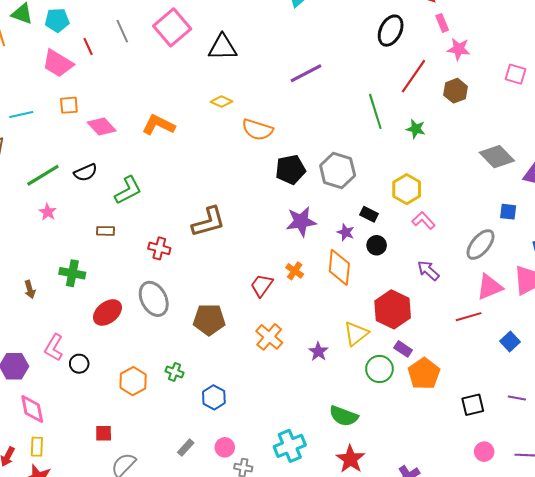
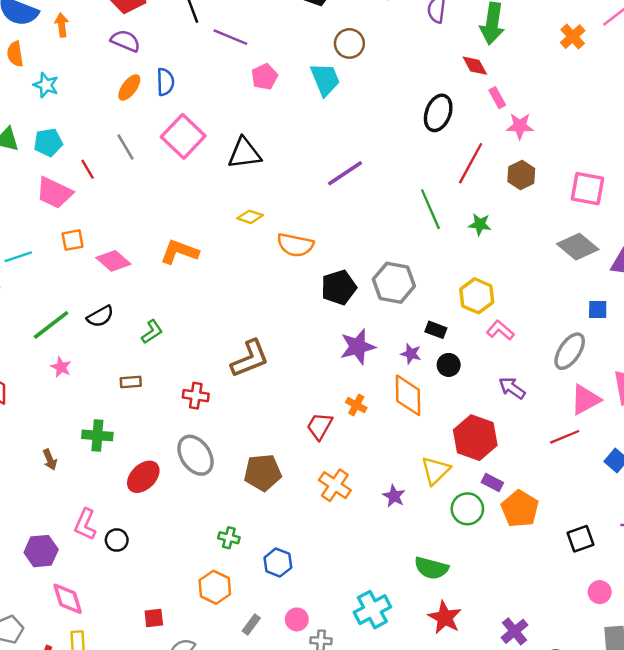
pink square: (516, 74) -> (587, 189), moved, size x1.4
green L-shape: (128, 190) -> (152, 332), size x0.7
orange hexagon: (133, 381) -> (215, 587), moved

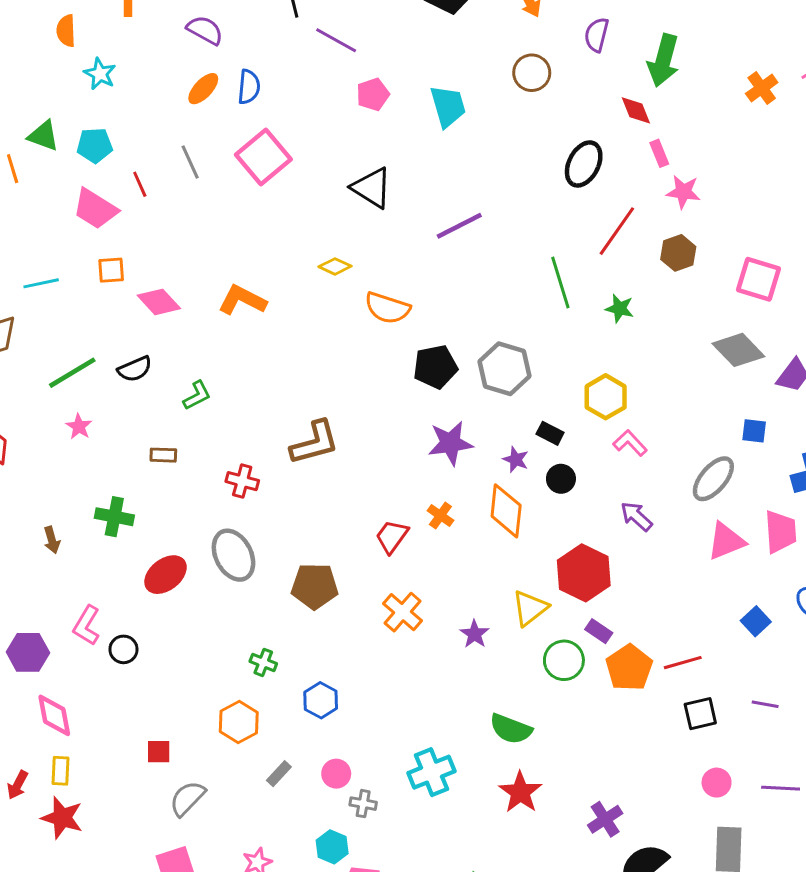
brown circle: (349, 43) -> (532, 73), moved
black triangle: (244, 153) -> (372, 188), moved, turned 33
red line: (565, 437) -> (683, 663), moved

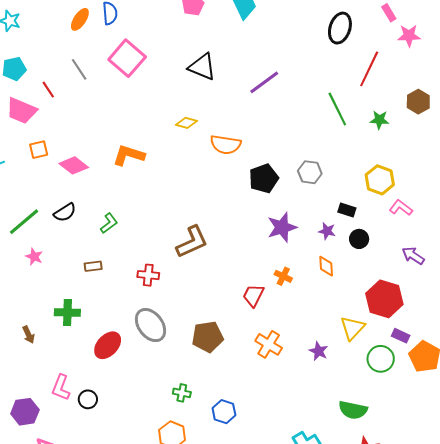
brown hexagon: (678, 253) -> (418, 102), moved
gray hexagon: (504, 369) -> (310, 172), size x0.7
orange diamond: (506, 511) -> (326, 266), size x0.6

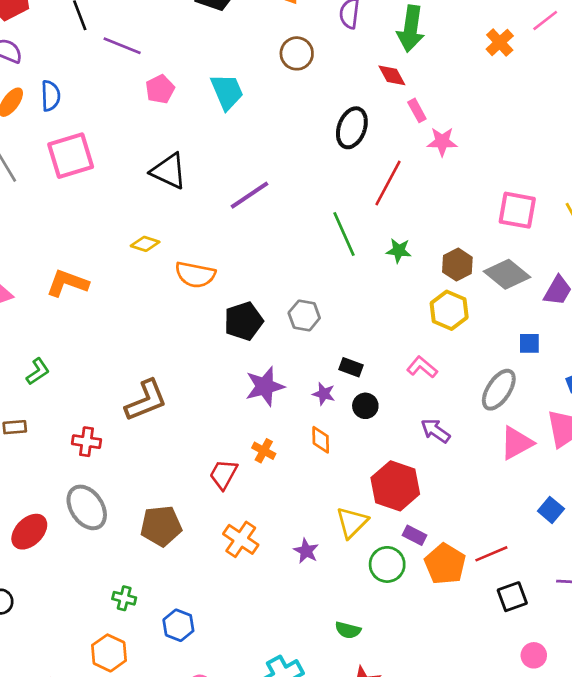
pink square: (127, 58) -> (71, 156), turned 30
brown hexagon: (418, 102) -> (457, 265), moved
yellow hexagon: (380, 180) -> (449, 310), moved
green semicircle: (353, 410) -> (348, 630), size x0.7

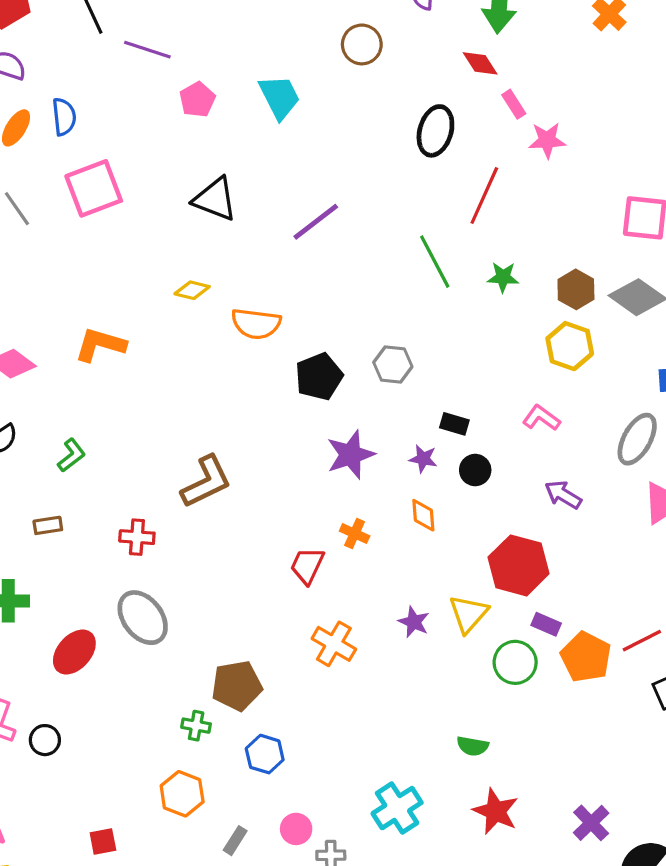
brown pentagon: (161, 526) -> (237, 686), moved
purple star: (306, 551) -> (414, 622), moved

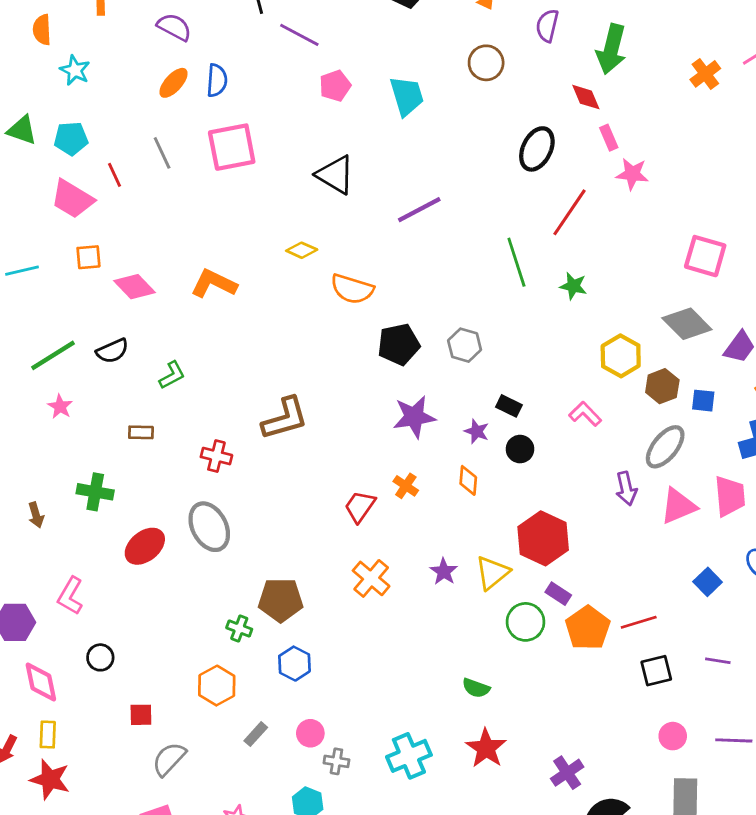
brown hexagon: (576, 289) -> (662, 386), moved
purple arrow: (563, 495) -> (626, 489), moved, turned -144
black circle: (45, 740) -> (100, 657), moved
cyan cross: (397, 808) -> (409, 756), moved

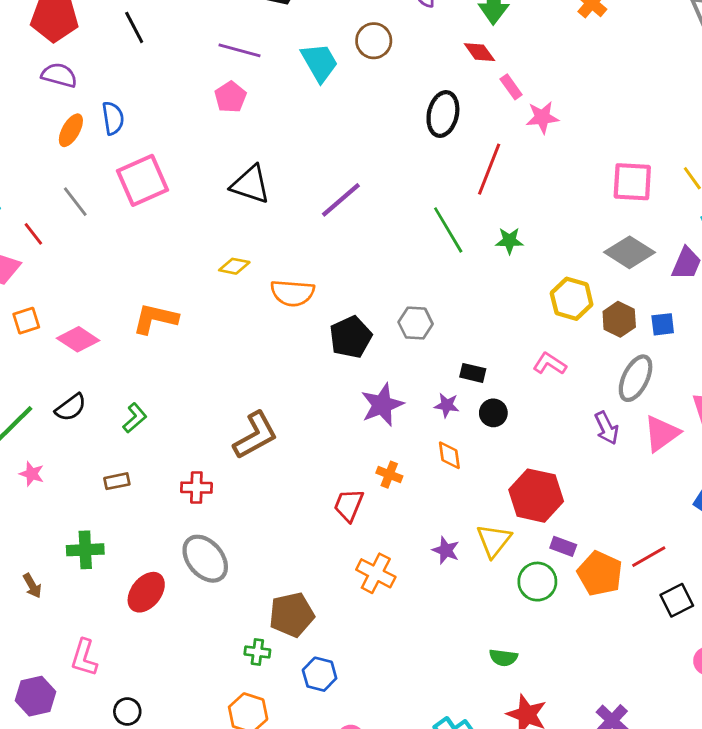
purple line: (299, 35) -> (240, 50), moved
cyan trapezoid: (407, 96) -> (319, 62), moved

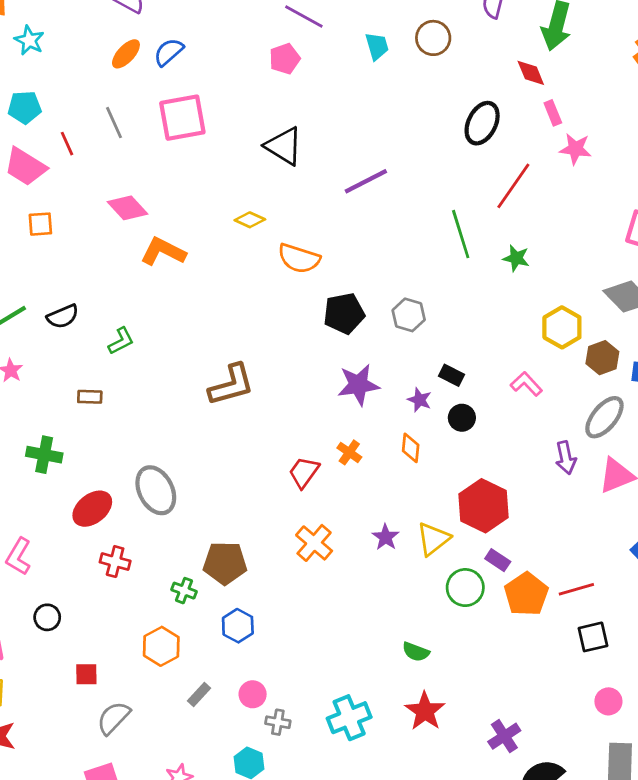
cyan trapezoid: (319, 62) -> (377, 46), size x0.7
blue semicircle: (113, 118) -> (169, 52), turned -136
pink diamond: (78, 339) -> (128, 208), moved
red cross: (196, 488) -> (115, 562), moved

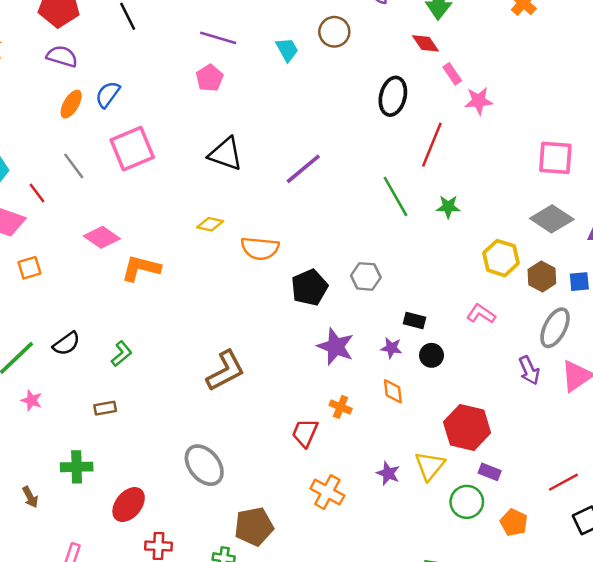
purple star: (358, 385) -> (336, 347), turned -30
gray ellipse: (156, 490) -> (204, 465), moved
orange pentagon: (526, 594) -> (514, 522), moved, size x0.7

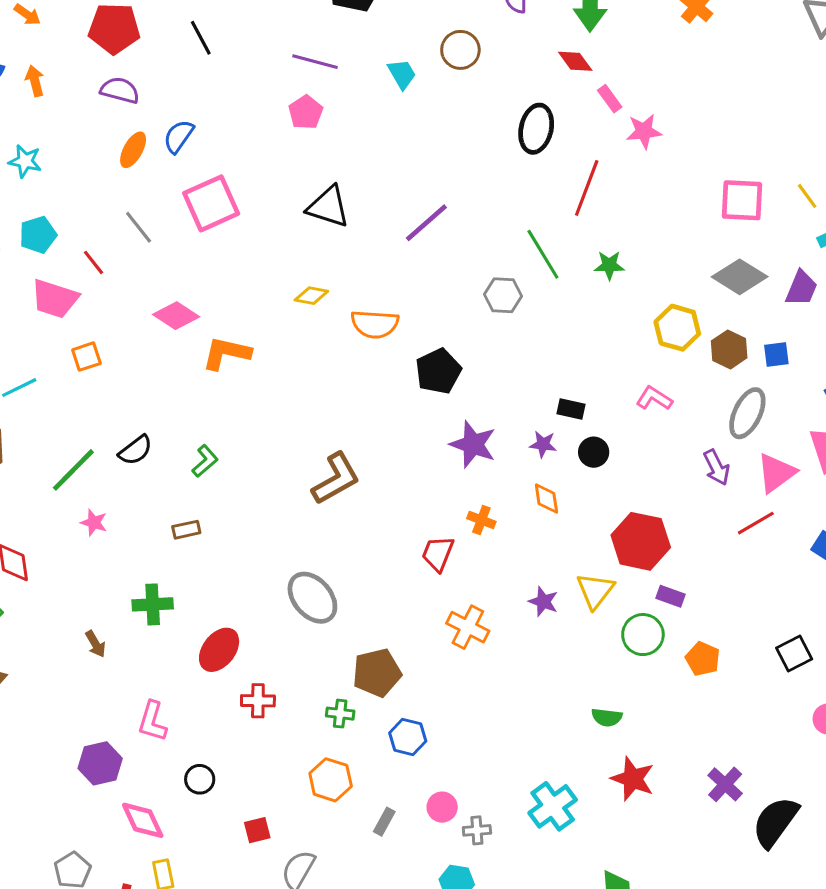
gray hexagon: (366, 276) -> (503, 295), moved
red line: (563, 482) -> (756, 523), moved

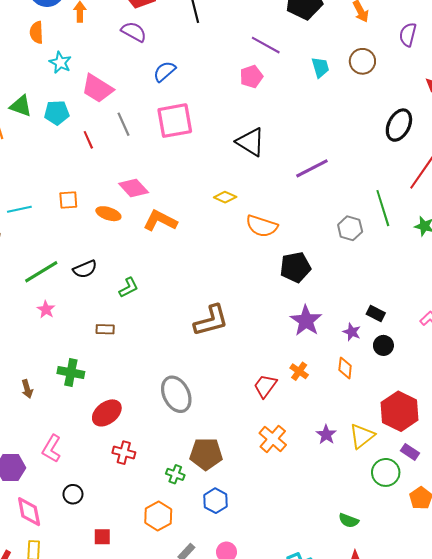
orange ellipse: (133, 150) -> (108, 214), moved, turned 65
pink trapezoid: (55, 299) -> (97, 88), moved

